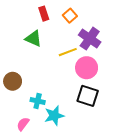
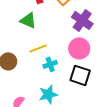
yellow line: (68, 52) -> (38, 48), moved
cyan cross: (38, 101) -> (50, 64), moved, turned -32

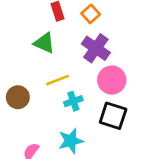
purple cross: (82, 20) -> (96, 48), moved

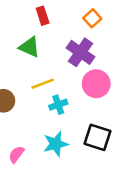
orange square: (91, 14) -> (92, 18), moved
black square: (113, 116) -> (98, 137), moved

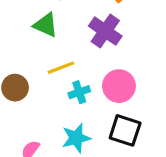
pink circle: (96, 84) -> (119, 86), moved

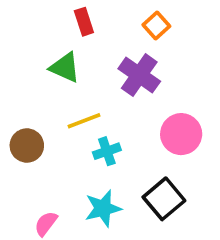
pink circle: (119, 86) -> (181, 134), moved
black square: (125, 130) -> (164, 199), turned 32

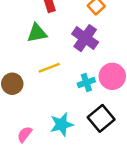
green triangle: (65, 67) -> (37, 33), turned -35
cyan cross: (107, 151) -> (86, 83), moved

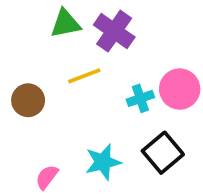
purple cross: (85, 38) -> (114, 31), moved

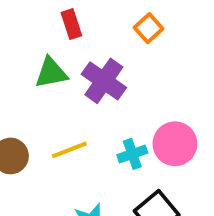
yellow line: (84, 76) -> (69, 150), moved

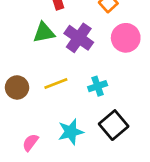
pink circle: (175, 144) -> (126, 38), moved

